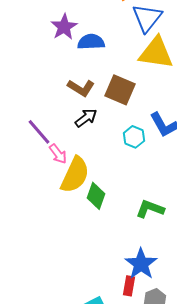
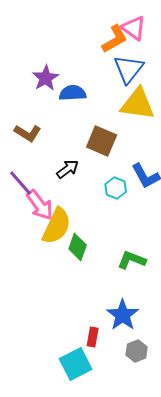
brown L-shape: (81, 88) -> (28, 133), moved
pink arrow: (58, 154) -> (40, 205), size x1.5
red rectangle: (129, 286) -> (93, 337), moved

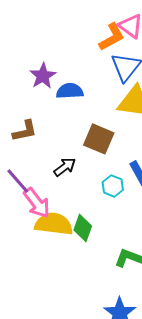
brown L-shape: (28, 133) -> (25, 131), turned -44
yellow semicircle: (57, 226) -> (54, 224), turned -108
green diamond: (78, 247) -> (83, 228), moved

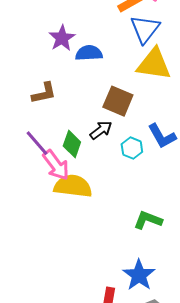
black arrow: (65, 167) -> (101, 130), moved
green diamond: (83, 228) -> (72, 144), moved

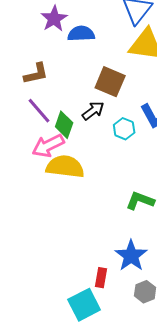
purple line: (37, 143) -> (39, 111), moved
pink arrow: (56, 165) -> (48, 146), turned 100

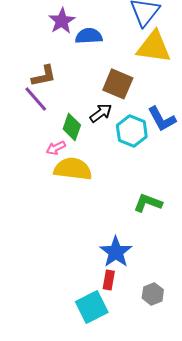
purple line: (39, 111) -> (36, 99), moved
cyan hexagon: (124, 129) -> (132, 131), size x1.4
pink arrow: (48, 146) -> (56, 148), size x0.6
blue star: (131, 256) -> (116, 252), moved

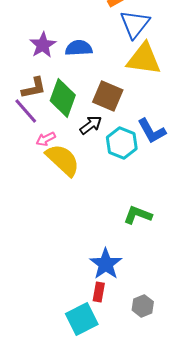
purple star: (62, 21) -> (43, 45), moved
green diamond: (72, 127) -> (63, 98), moved, size x1.4
pink arrow: (56, 148) -> (46, 139), moved
yellow semicircle: (73, 169) -> (63, 160), moved, turned 36

